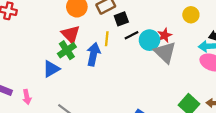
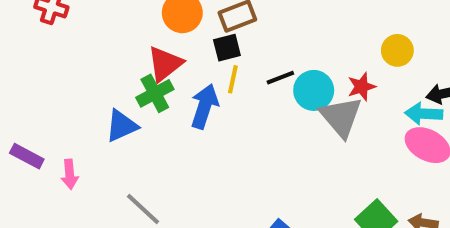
black square: (121, 19) -> (227, 48), moved
red triangle: (71, 34) -> (165, 64), turned 30
red star: (165, 35) -> (362, 87), moved

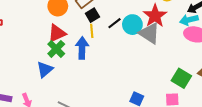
black square: (227, 48) -> (92, 15), moved
red triangle: (165, 64) -> (57, 33), turned 30
red star: (362, 87) -> (155, 16), size x1.6

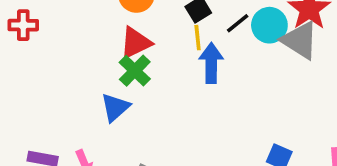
blue arrow: (82, 48) -> (211, 63), moved

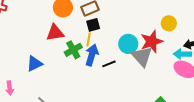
black line: (238, 23) -> (109, 64), moved
green cross: (135, 71) -> (73, 50), moved

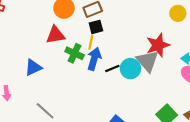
yellow circle: (169, 23) -> (178, 13), moved
cyan circle: (128, 44) -> (130, 69), moved
green cross: (73, 50) -> (75, 53), turned -36

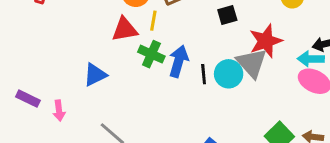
black square: (96, 27) -> (227, 15), moved
yellow line: (91, 42) -> (153, 21), moved
black line: (112, 69) -> (204, 74), turned -72

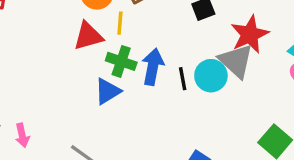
blue triangle: (95, 75) -> (108, 91), moved

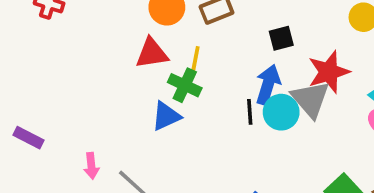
yellow line: (120, 23) -> (195, 59), moved
blue arrow: (153, 67) -> (268, 85), moved
pink arrow: (22, 135) -> (91, 166), moved

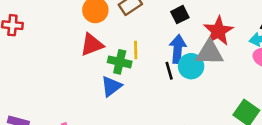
yellow line: (195, 59) -> (136, 50), moved
gray triangle: (310, 99) -> (210, 53), turned -36

